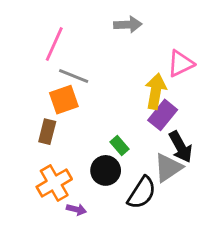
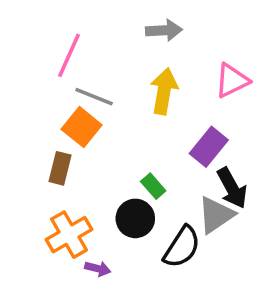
yellow arrow: (156, 91) -> (164, 91), moved
orange square: (64, 100) -> (82, 127), turned -32

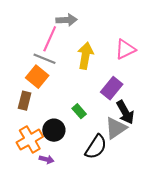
gray arrow: (164, 30) -> (67, 20), moved
pink line: (69, 55) -> (50, 39), moved
black circle: (135, 218) -> (54, 130), moved

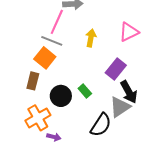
yellow arrow: (85, 56) -> (91, 38), size x0.7
black circle: (54, 130) -> (61, 96), moved

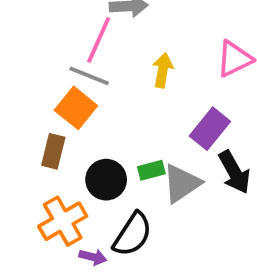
green rectangle: (85, 91) -> (151, 170), turned -64
gray triangle: (120, 107) -> (182, 183), moved
black semicircle: (101, 125) -> (133, 234), moved

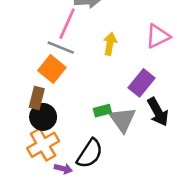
black circle: (106, 180) -> (43, 117), moved
gray triangle: (182, 183) -> (123, 119), turned -32

